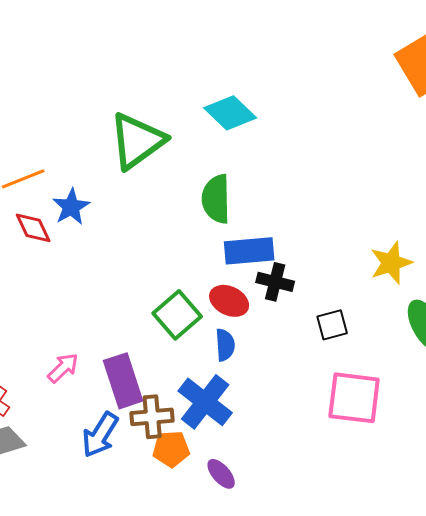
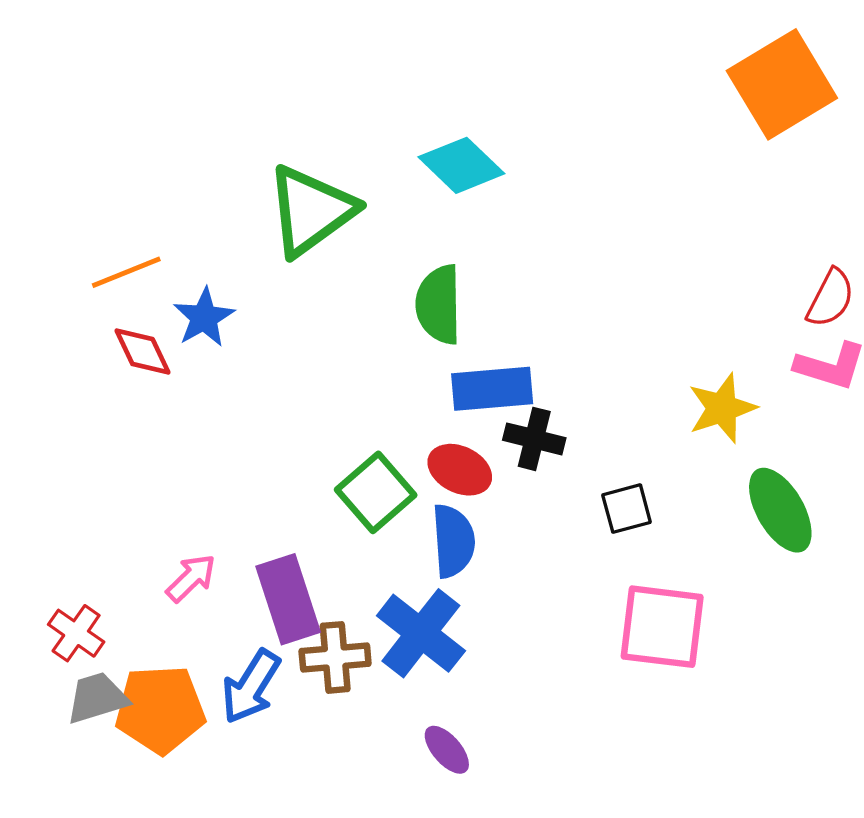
blue semicircle: (225, 345) -> (453, 541), size x1.4
orange pentagon: (171, 449) -> (160, 709), moved, size x1.5

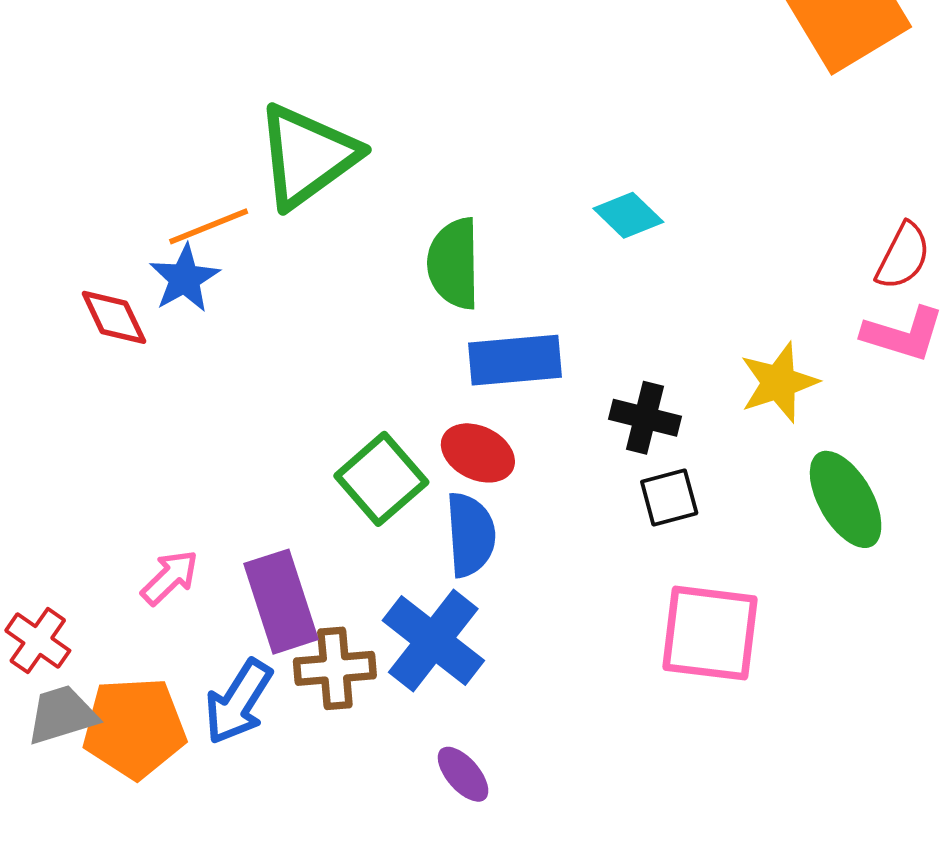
cyan diamond: (461, 165) -> (628, 215), moved, size x0.7
orange line: (126, 272) -> (209, 226), moved
black cross: (534, 439) -> (645, 418), moved

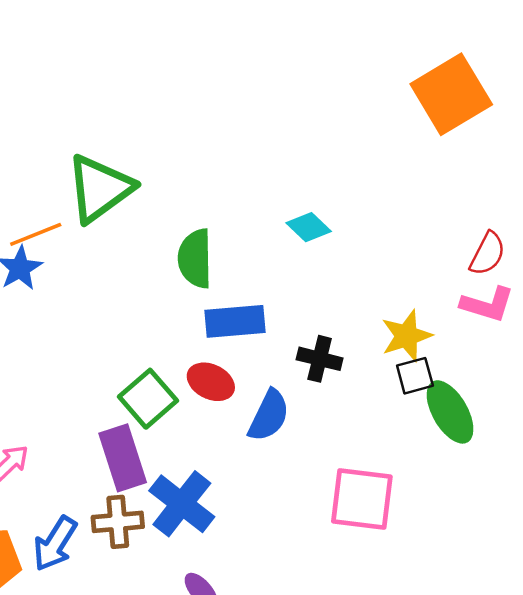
black square: (669, 498) -> (415, 376), moved
blue semicircle: (470, 535) -> (269, 416), moved, turned 30
purple rectangle: (281, 602) -> (123, 458), moved

